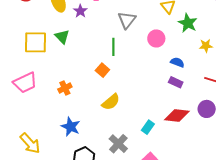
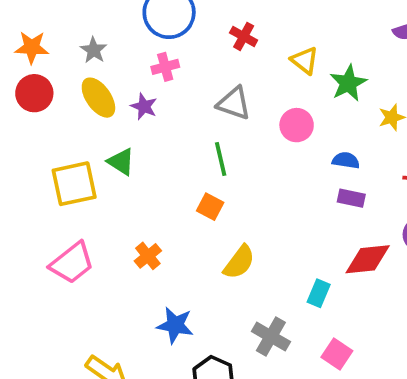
gray triangle: (127, 20) -> (234, 103), turned -36
green star: (188, 23) -> (348, 83), turned 30

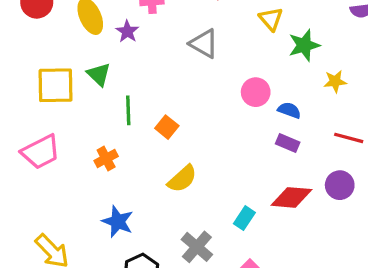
pink circle: (297, 125) -> (256, 92), moved
green line: (221, 159) -> (128, 110), moved

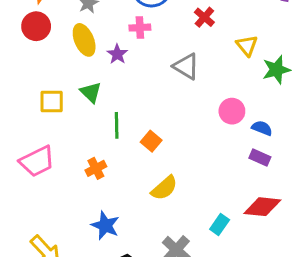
yellow square: (56, 85) -> (52, 101), size x0.7

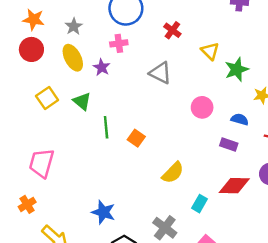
yellow square: (52, 101) -> (47, 98), moved, turned -30
blue semicircle: (262, 128) -> (240, 119), moved
pink trapezoid: (37, 161) -> (42, 163), turned 136
orange cross: (96, 168) -> (27, 204), moved
yellow semicircle: (164, 188) -> (173, 173), moved

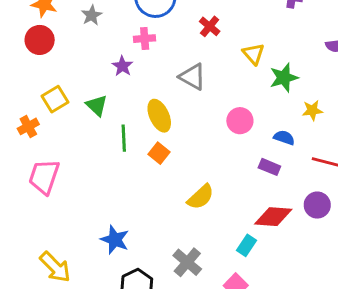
yellow ellipse: (73, 58) -> (159, 116), moved
orange cross: (27, 204) -> (28, 126), moved
cyan rectangle: (199, 204) -> (247, 245), moved

